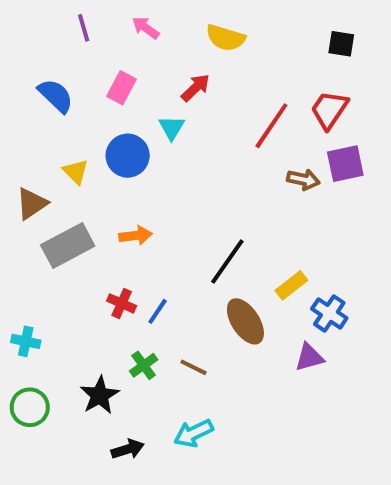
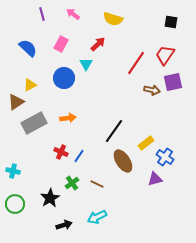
yellow triangle: (76, 172) -> (30, 85), moved, turned 48

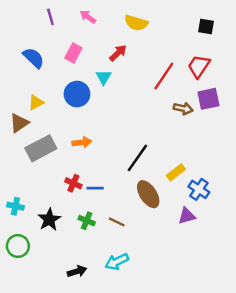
blue line: (79, 156) -> (95, 188), turned 56
green cross: (72, 183) -> (87, 221), turned -32
black star: (50, 198) -> (49, 219), moved

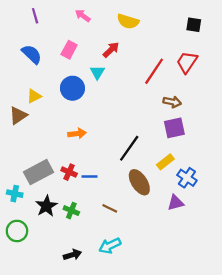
purple line: (50, 17) -> (35, 16), moved
purple square: (208, 99) -> (174, 128), moved
gray rectangle: (41, 148) -> (38, 172), moved
green cross: (87, 221) -> (71, 211), moved

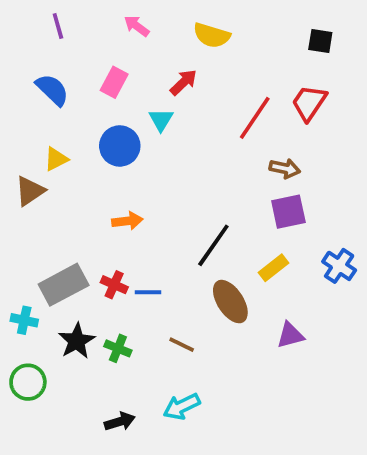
blue cross: (187, 178) -> (339, 266), moved

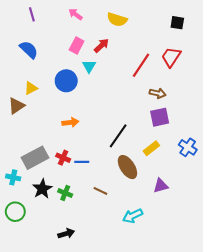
pink rectangle: (114, 82) -> (77, 46), moved
cyan arrow: (182, 406) -> (133, 216), moved

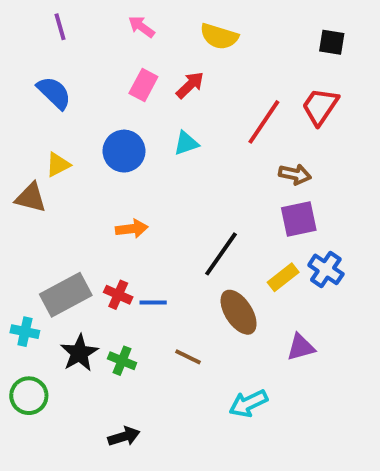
cyan triangle: (89, 66) -> (186, 143), moved, turned 40
brown triangle: (16, 106) -> (31, 198), turned 48
blue cross: (188, 147) -> (326, 269), moved

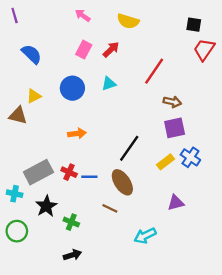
purple line: (60, 27) -> (15, 16), moved
red trapezoid: (320, 106) -> (204, 50), moved
brown ellipse: (239, 312) -> (122, 182), moved
green cross: (122, 361) -> (71, 222), moved

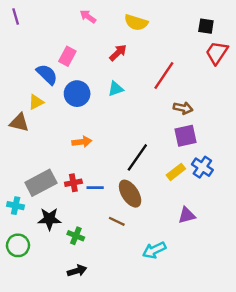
pink rectangle: (84, 50) -> (67, 56), moved
blue semicircle: (32, 54) -> (47, 74), moved
red cross: (69, 172) -> (73, 183), turned -35
black star: (46, 206) -> (49, 219), turned 30

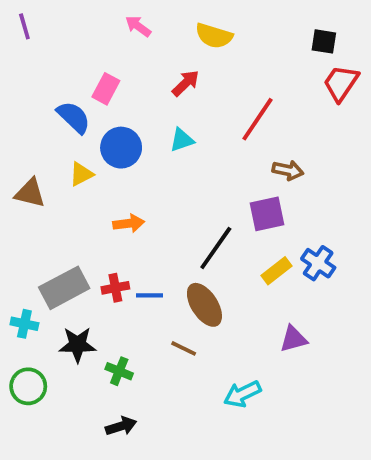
yellow triangle: (36, 102) -> (81, 174), moved
purple square: (185, 136) -> (267, 214), moved

